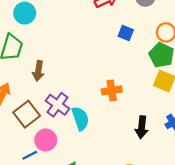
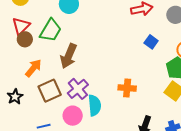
brown arrow: (38, 71) -> (69, 56), size x1.4
pink circle: (46, 140) -> (73, 116), moved

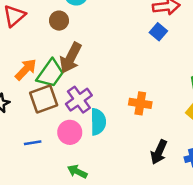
green trapezoid: (51, 30) -> (50, 74), moved
brown circle: (25, 39) -> (59, 21), moved
blue square: (151, 42) -> (158, 32), moved

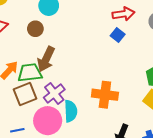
green trapezoid: (50, 74) -> (30, 73), turned -130
orange cross: (140, 103) -> (105, 95), size x1.4
pink circle: (70, 132) -> (48, 121), size x1.4

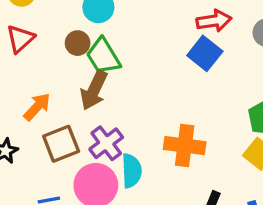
blue square: (118, 35) -> (205, 53), size x1.5
green trapezoid: (30, 73) -> (103, 56), moved, turned -115

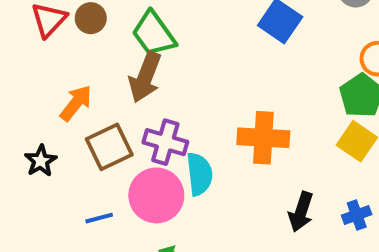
brown circle: (78, 43) -> (91, 18), moved
purple cross: (106, 143) -> (165, 142), turned -32

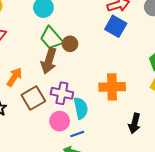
brown circle: (91, 18) -> (70, 44), moved
pink circle: (156, 195) -> (60, 121), size x0.7
blue line: (99, 218) -> (77, 134), moved

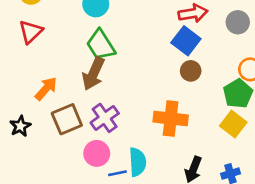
brown circle: (70, 44) -> (191, 71), moved
purple cross: (62, 93) -> (105, 118), turned 35
cyan semicircle: (81, 108) -> (138, 162), moved

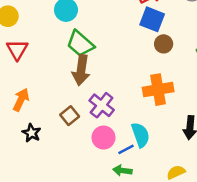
orange arrow: (46, 89) -> (21, 100), moved
brown square: (67, 119) -> (70, 116), size x0.7

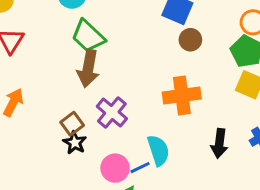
black star: (31, 133) -> (75, 143), moved
pink circle: (103, 138) -> (115, 168), moved

